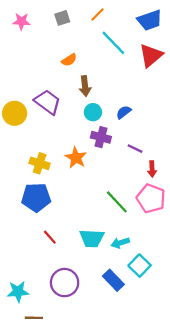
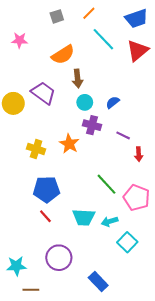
pink star: (21, 21) -> (20, 40), moved
orange semicircle: (69, 60) -> (63, 55), size x1.6
blue pentagon: (36, 197) -> (46, 189), moved
pink pentagon: (151, 199) -> (137, 198), moved
blue rectangle: (113, 280) -> (98, 282), moved

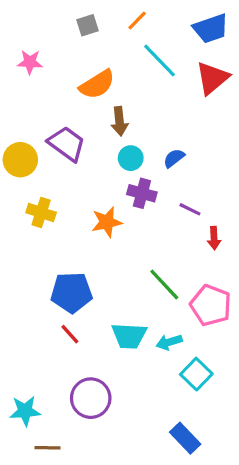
orange star: (69, 144) -> (107, 222), turned 30
yellow cross: (36, 149) -> (41, 212), moved
blue rectangle: (98, 282) -> (185, 438), moved

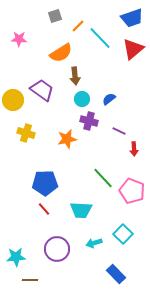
orange line: (137, 20) -> (78, 26), moved
cyan arrow: (169, 342) -> (94, 243), moved

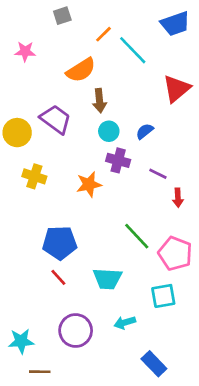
gray square: (55, 16) -> (62, 16), moved
red triangle: (133, 49) -> (177, 89), moved
cyan square: (123, 234) -> (163, 296), moved, turned 36

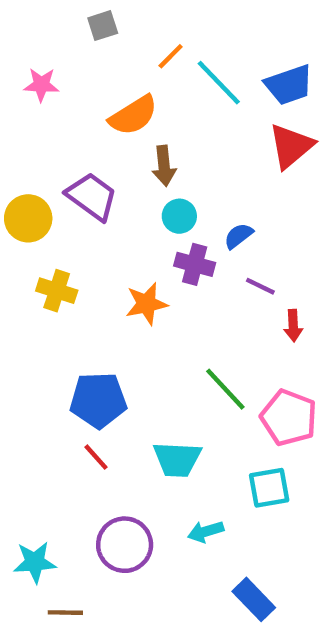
blue trapezoid: (175, 24) -> (289, 85), moved
blue semicircle: (145, 131) -> (238, 236), moved

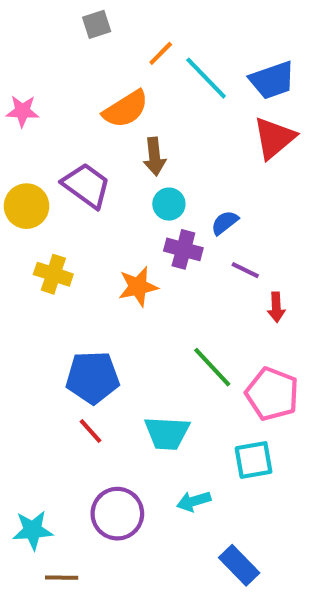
pink star: (41, 85) -> (22, 111), moved

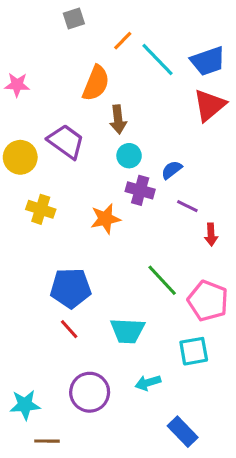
orange semicircle: (126, 109) -> (96, 83), turned -36

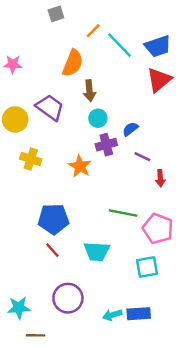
purple cross: (140, 190) -> (106, 145), turned -30
orange star: (105, 219) -> (80, 166), turned -30
green line: (162, 280) -> (123, 213), turned -36
cyan arrow: (148, 383) -> (112, 315), moved
blue rectangle: (183, 432) -> (139, 314), moved, turned -50

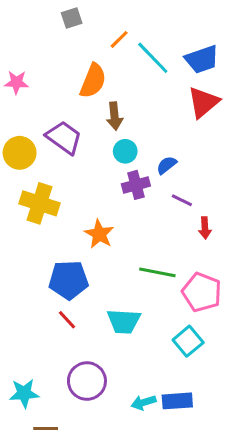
yellow cross: (31, 159) -> (39, 203), size x1.4
orange star: (80, 166) -> (99, 234), moved
cyan square: (147, 267) -> (188, 341), turned -30

